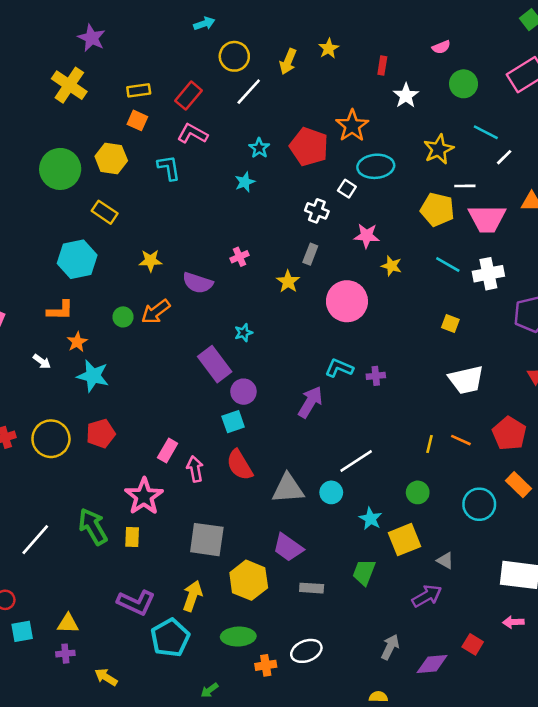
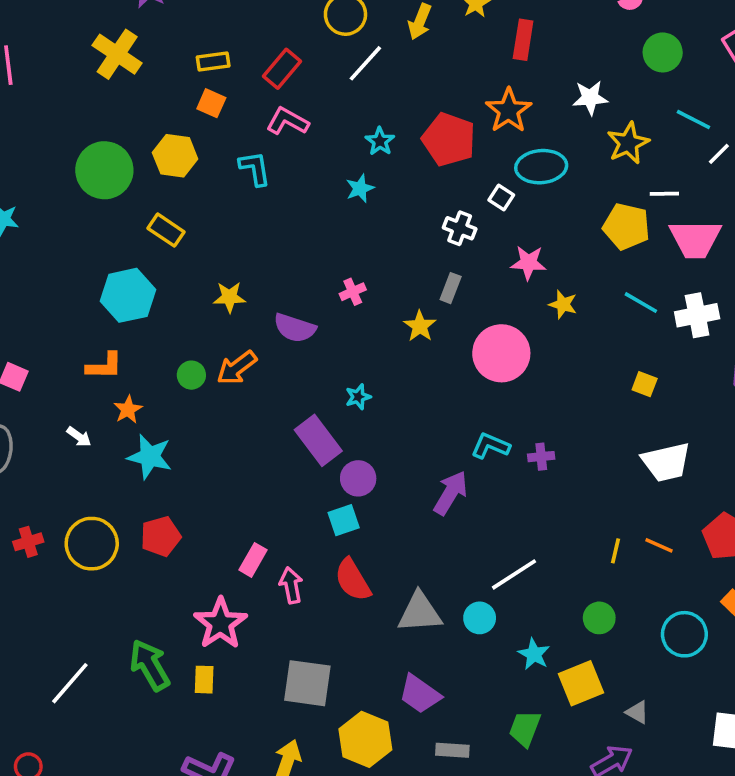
red rectangle: (382, 65) -> (523, 40), moved, size x1.5
white star: (406, 96) -> (590, 98), moved, turned 30

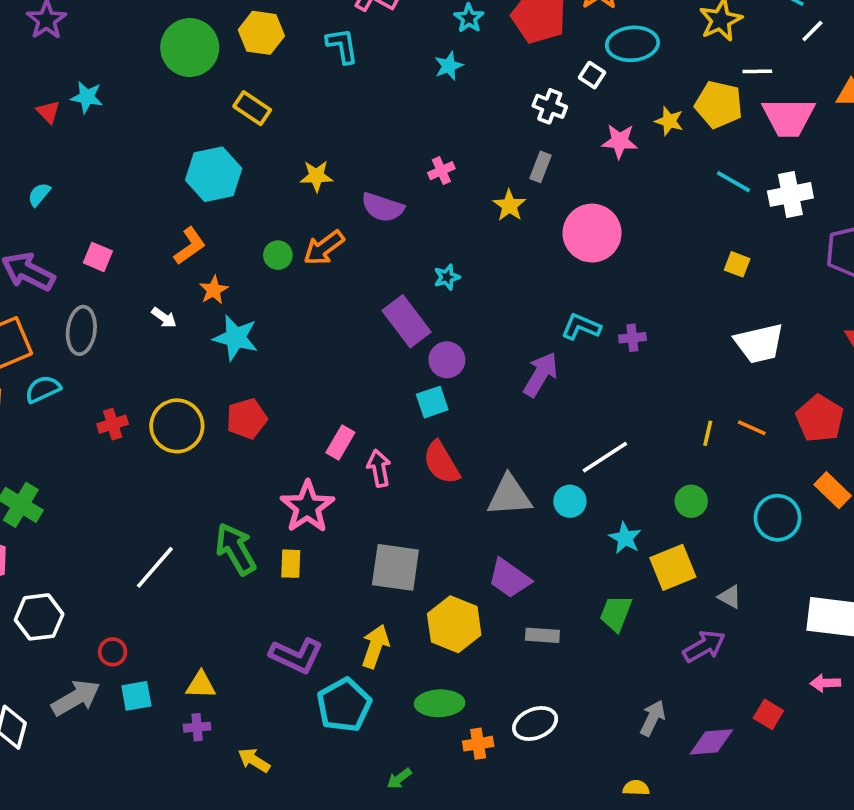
yellow star: (563, 304) -> (669, 121), moved
orange L-shape: (104, 366) -> (190, 246), turned -36

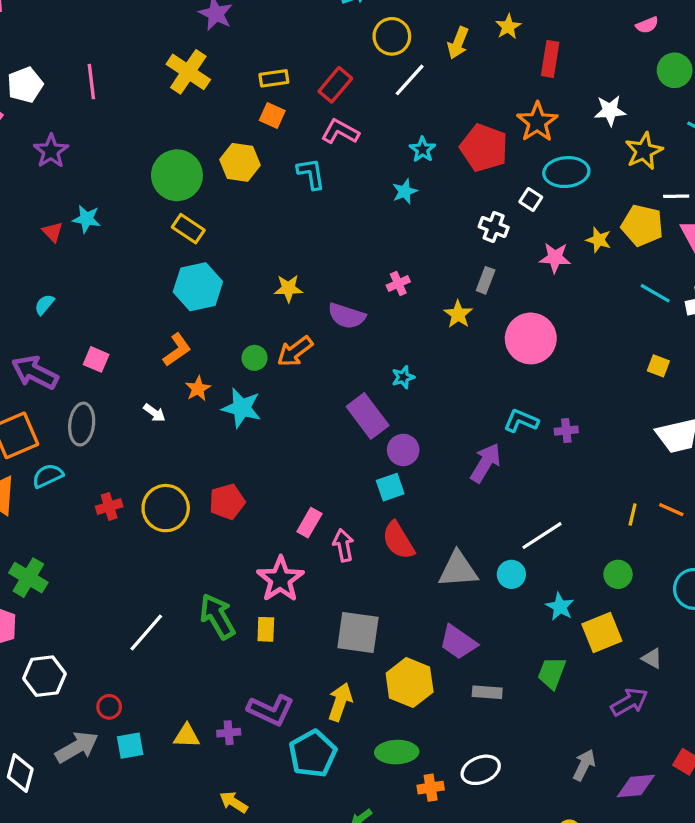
yellow rectangle: (252, 108) -> (188, 229), moved
cyan star: (236, 338) -> (242, 408), moved
purple cross: (197, 727) -> (229, 733), moved

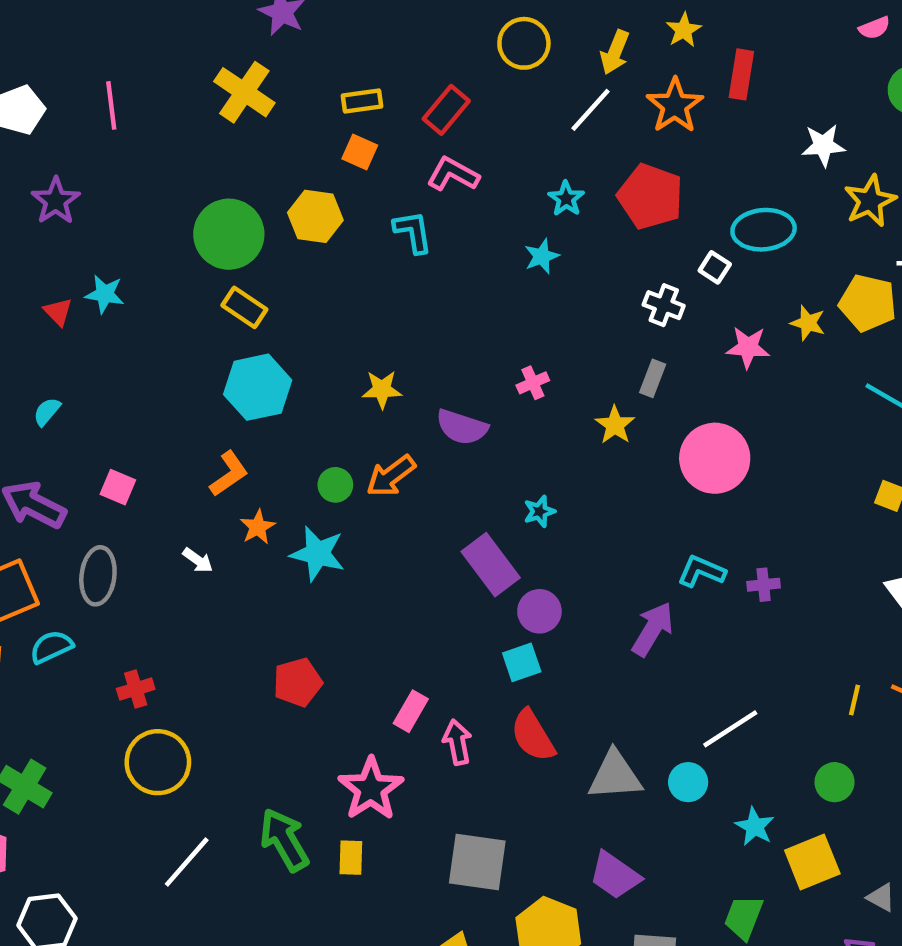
white line: (410, 80) -> (590, 110), moved
orange star: (537, 122) -> (675, 105), moved
yellow circle: (166, 508) -> (158, 762), moved

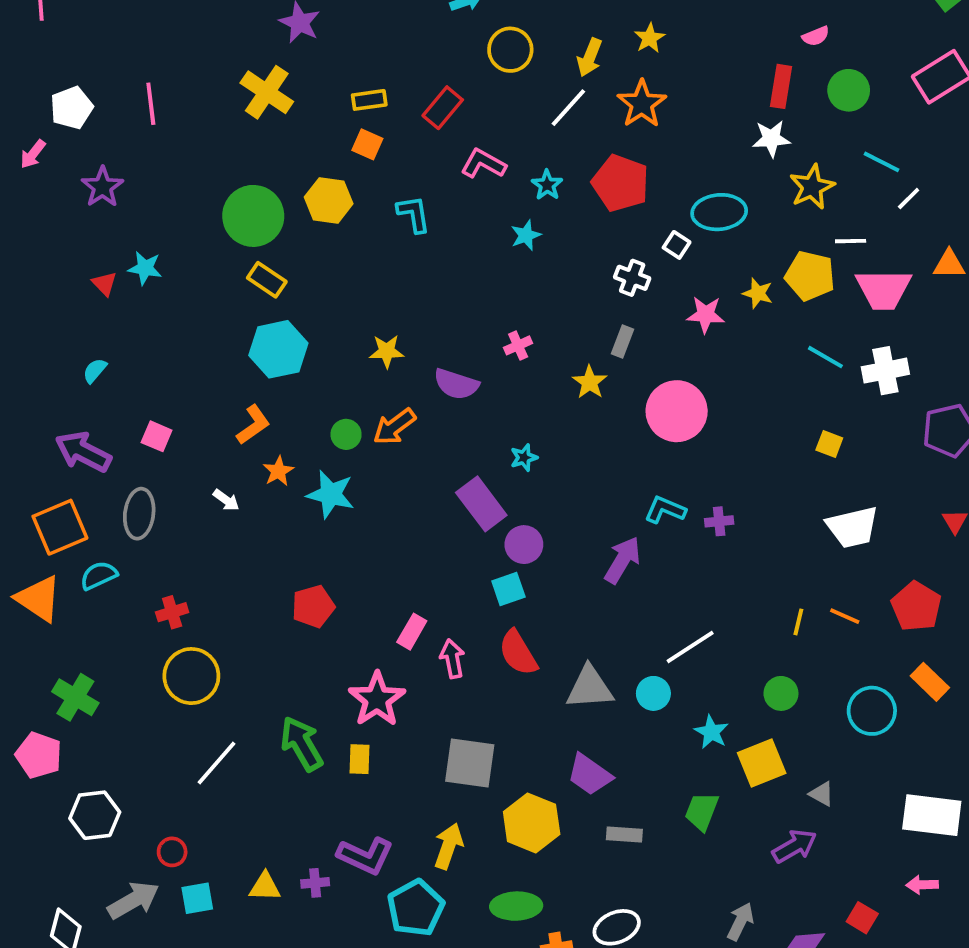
red rectangle: (741, 74) -> (781, 86), moved
pink L-shape: (453, 174) -> (483, 164), moved

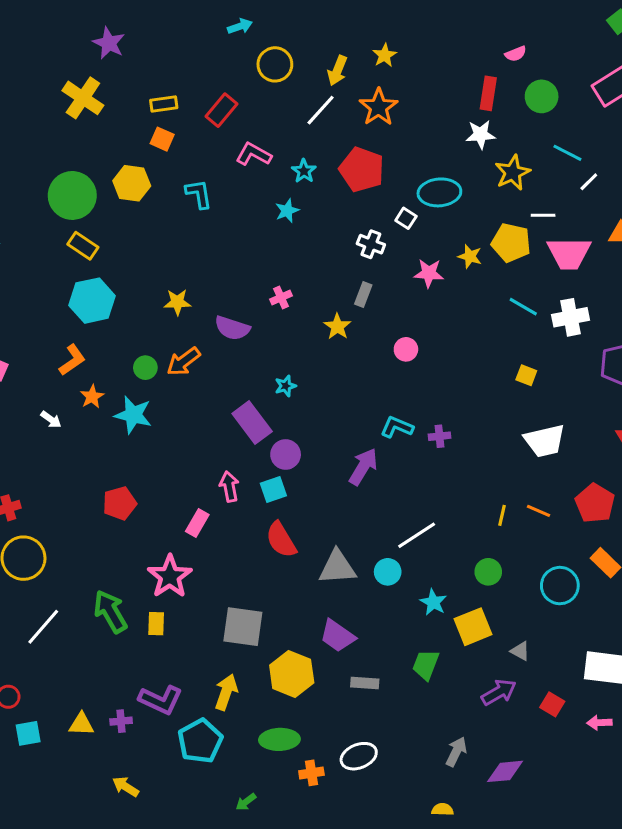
pink circle: (677, 411) -> (406, 349), size x0.5
pink arrow: (452, 659) -> (229, 486), moved
red square: (862, 918) -> (552, 704), moved

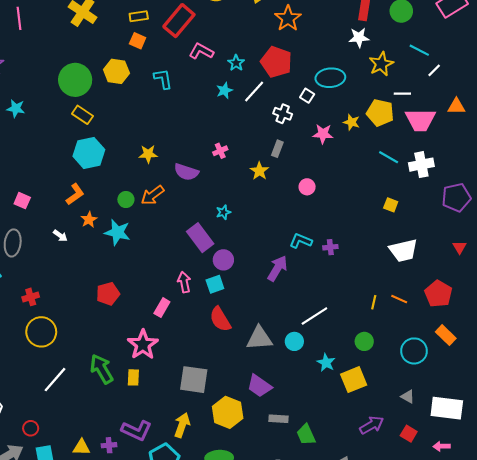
red rectangle: (222, 110) -> (179, 21), size x1.4
white line: (321, 110) -> (254, 92), moved
gray triangle: (520, 651) -> (408, 396), moved
green trapezoid: (426, 665) -> (306, 435), moved, turned -45

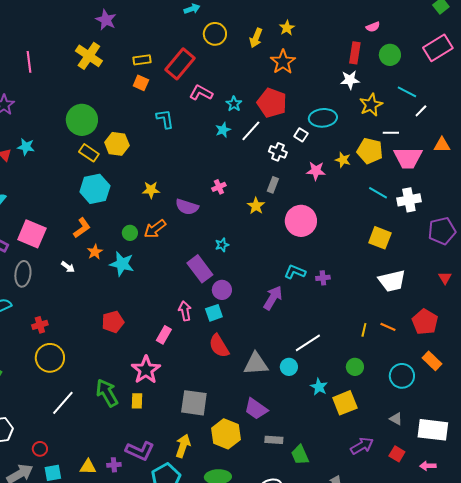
yellow hexagon: (116, 71) -> (117, 144), moved
pink circle: (307, 187) -> (301, 221), size x2.0
pink square: (22, 201) -> (32, 234), size x1.8
yellow square: (391, 205) -> (380, 238), size x1.6

